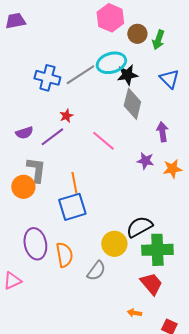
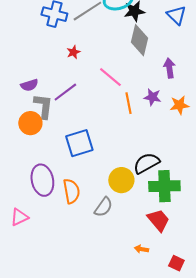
purple semicircle: (24, 133) -> (29, 85), moved
purple line: (52, 137) -> (65, 92), moved
orange line: (74, 183) -> (128, 103), moved

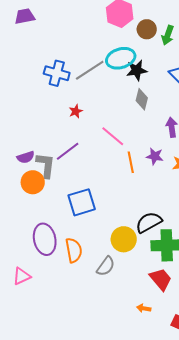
gray diamond: (139, 40) -> (142, 99), size x0.7
purple semicircle: (29, 85) -> (26, 157), moved

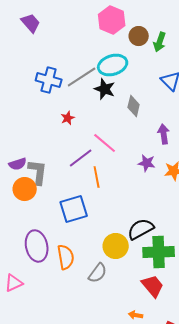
purple trapezoid: (25, 16) -> (31, 23), moved, turned 60
black star: (137, 70) -> (105, 89), moved, turned 30
purple line: (68, 151) -> (81, 158), moved
orange line: (131, 162) -> (97, 177), moved

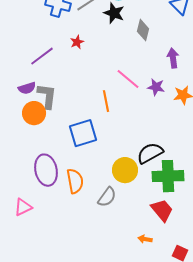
pink line: (105, 143) -> (128, 79), moved
purple line: (81, 158) -> (42, 56), moved

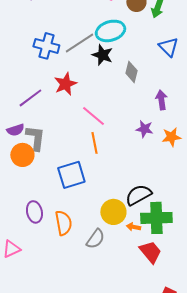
red star: (77, 42) -> (65, 84), size x1.6
pink line: (128, 79) -> (93, 116), moved
purple ellipse: (46, 170) -> (34, 212), size x0.7
orange arrow: (145, 239) -> (133, 227), moved

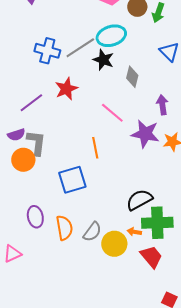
pink line: (93, 116) -> (112, 113), moved
purple star: (144, 129) -> (145, 134), size x1.6
yellow circle: (113, 212) -> (114, 244), moved
gray semicircle: (95, 239) -> (92, 232), moved

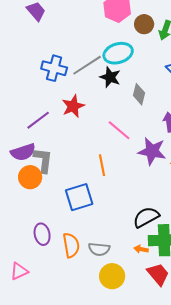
purple semicircle: (16, 135) -> (23, 152), size x1.4
gray semicircle: (92, 232) -> (99, 249), turned 60
yellow circle: (114, 244) -> (112, 276), moved

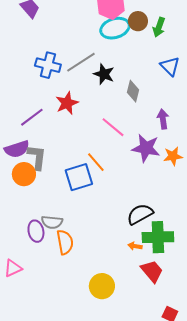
cyan ellipse: (118, 53) -> (115, 28), moved
orange line: (102, 165) -> (96, 162), turned -30
blue square: (79, 197) -> (79, 177), moved
gray semicircle: (99, 249) -> (52, 222), moved
yellow circle: (112, 276) -> (102, 286), moved

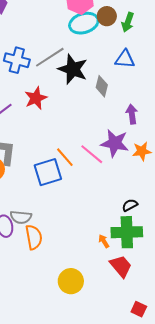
blue triangle: (170, 66) -> (125, 59), moved, turned -40
black star: (104, 74) -> (73, 69), size x1.4
pink line: (113, 127) -> (92, 154), moved
black semicircle: (140, 214) -> (130, 205), moved, size x0.6
orange arrow: (135, 246) -> (104, 241), turned 48

